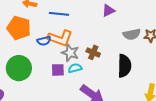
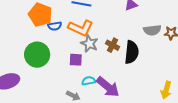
blue semicircle: (44, 41) -> (55, 26), moved
black semicircle: (124, 66) -> (132, 52), moved
cyan semicircle: (75, 68) -> (89, 81), moved

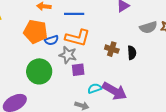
gray star: (89, 44) -> (68, 55), moved
black semicircle: (132, 52) -> (132, 53), size x0.6

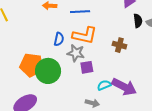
orange pentagon: (35, 32) -> (32, 65), moved
blue semicircle: (52, 40) -> (59, 39), turned -56
black semicircle: (132, 53) -> (138, 21), moved

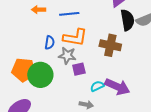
black semicircle: (138, 21) -> (127, 20), size x1.5
brown cross: (119, 45) -> (110, 45), size x1.5

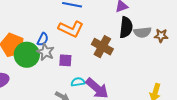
blue semicircle: (50, 43) -> (43, 39), moved
gray star: (67, 56) -> (46, 52), moved

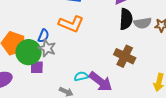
brown cross: (102, 47) -> (125, 56), moved
purple square: (65, 60) -> (37, 67), moved

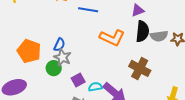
orange L-shape: (71, 24) -> (112, 38), moved
green circle: (29, 52) -> (54, 68), moved, size x0.6
purple square: (37, 67) -> (78, 80), moved, turned -32

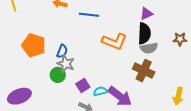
purple triangle: (138, 10) -> (146, 14), moved
gray semicircle: (159, 36) -> (149, 48), moved
orange pentagon: (29, 51) -> (34, 45), moved

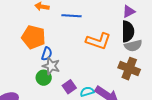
orange pentagon: (34, 45) -> (33, 37), moved

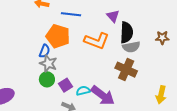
purple triangle: (129, 11) -> (113, 16), moved, turned -48
orange pentagon: (33, 37) -> (58, 36), moved
green circle: (44, 78) -> (47, 79), moved

